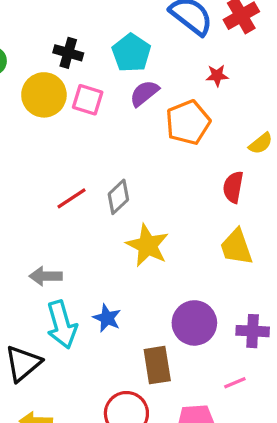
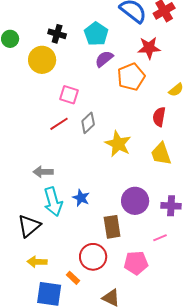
red star: (217, 75) -> (149, 48), size x1.6
pink square: (88, 100) -> (69, 95), moved
yellow star: (147, 245) -> (118, 144), moved

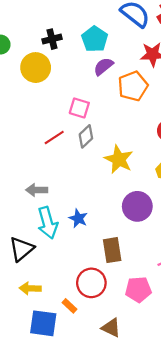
black cross: (57, 34) -> (52, 39), turned -30
pink square: (69, 95) -> (79, 108), moved
purple circle: (135, 201) -> (137, 206), moved

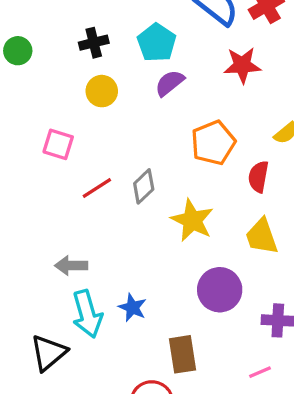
yellow circle: (36, 68) -> (102, 91), moved, size x0.7
orange pentagon: (133, 86) -> (213, 143), moved
pink square: (79, 108) -> (58, 144), moved

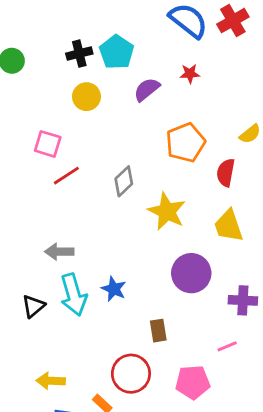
cyan pentagon: (157, 43) -> (117, 52), moved
red star: (242, 65) -> (190, 74), moved, size x0.6
red line: (97, 188) -> (66, 176), moved
black triangle: (48, 353) -> (33, 306), moved, size x0.7
brown rectangle: (182, 354) -> (158, 331), size x0.7

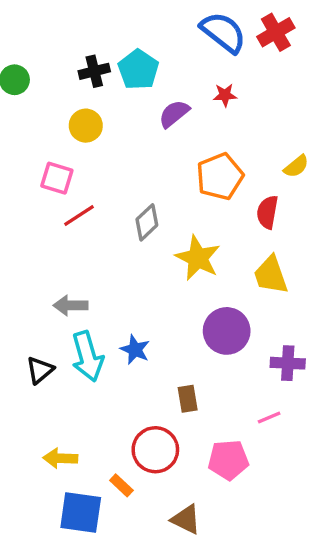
yellow circle: (86, 97) -> (86, 126), moved

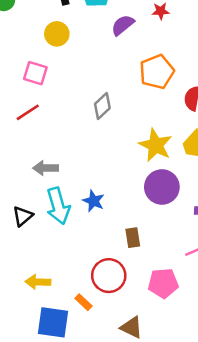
red line: (79, 216) -> (28, 112), moved
yellow star: (198, 258) -> (156, 145), moved

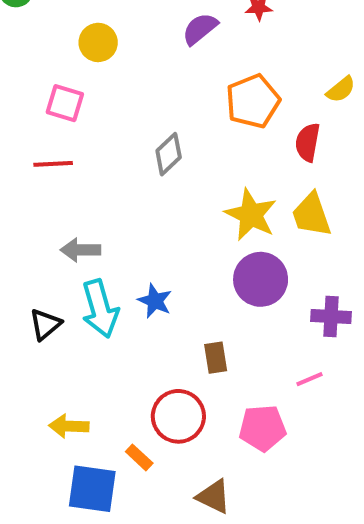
red line: (28, 112) -> (53, 164), turned 30

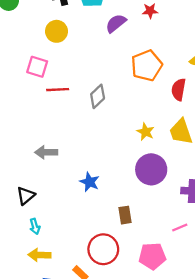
red line: (53, 164) -> (58, 90), moved
yellow star: (251, 215) -> (145, 132), size x0.6
cyan arrow: (100, 309) -> (35, 226), moved, size x0.5

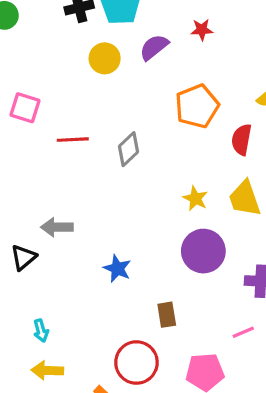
yellow circle: (57, 31) -> (105, 58), moved
pink square: (37, 67) -> (25, 108), moved
black triangle: (26, 196) -> (23, 257), moved

